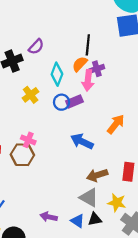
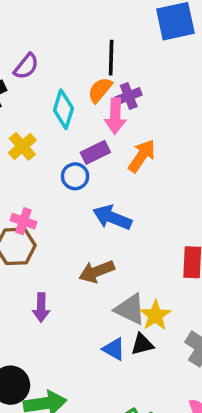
blue circle: (62, 102) -> (75, 176), moved
orange arrow: (116, 124) -> (142, 156), moved
brown arrow: (97, 175) -> (97, 271), moved
yellow star: (117, 203) -> (155, 315), moved, turned 30
purple arrow: (49, 217) -> (41, 307), moved, turned -98

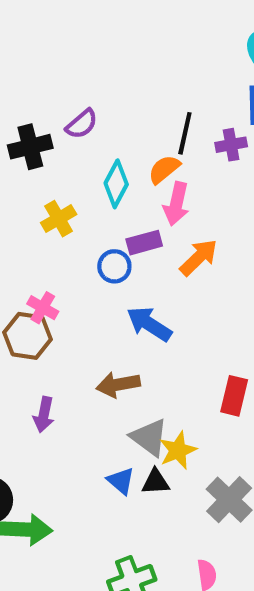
purple cross: (129, 96) -> (231, 145), moved

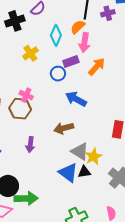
blue triangle: (121, 481) -> (68, 173), size x1.5

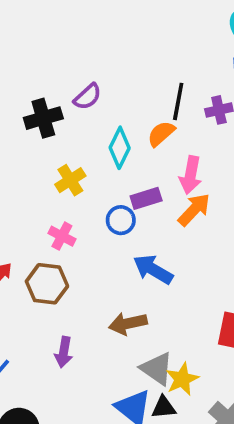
pink arrow: (84, 43) -> (191, 175), moved
pink cross: (26, 95) -> (62, 236), moved

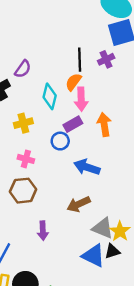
pink arrow: (191, 175) -> (81, 99), moved
yellow cross: (70, 180) -> (23, 123), turned 30
orange arrow: (194, 210) -> (104, 125), turned -40

